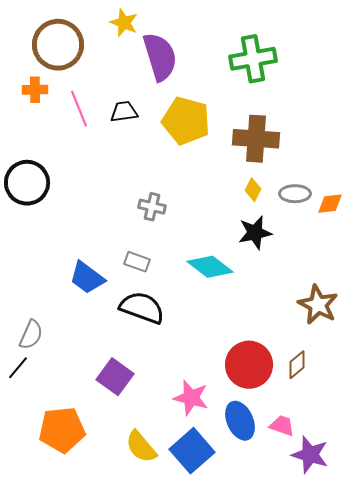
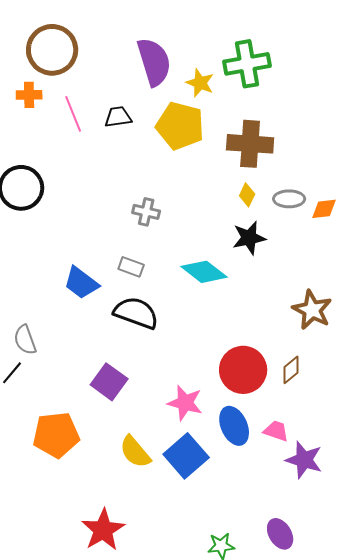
yellow star: (124, 23) -> (200, 83), moved
gray semicircle: (31, 335) -> (25, 340), turned 136

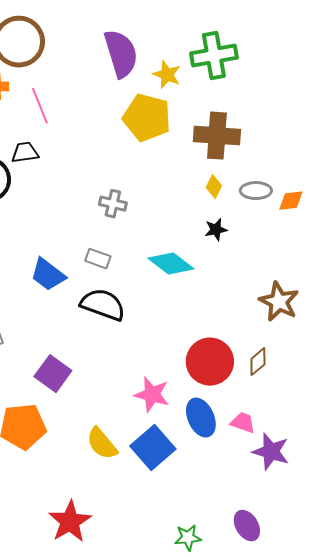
black trapezoid: (118, 117) -> (25, 153), moved
black star: (249, 238) -> (216, 230), size x0.7
purple square: (109, 382) -> (53, 374), moved

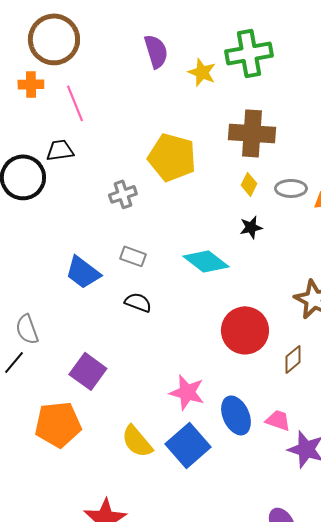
purple semicircle: (121, 54) -> (156, 51), size x0.7
yellow pentagon: (147, 118) -> (172, 157), moved
gray cross: (113, 204) -> (123, 194), moved, turned -32
black semicircle: (103, 305) -> (138, 302), size x0.6
red circle: (210, 362) -> (245, 330), moved

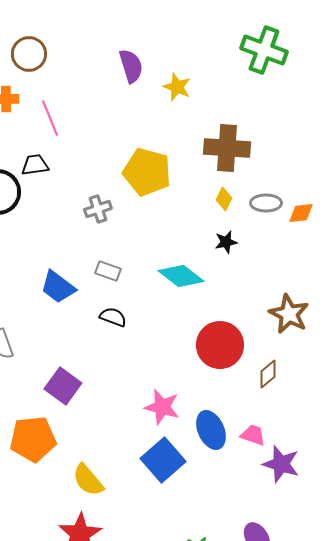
brown circle: (54, 39) -> (29, 54), size x0.7
green cross: (249, 53) -> (264, 50), moved, turned 30
yellow semicircle: (137, 441) -> (88, 480), moved

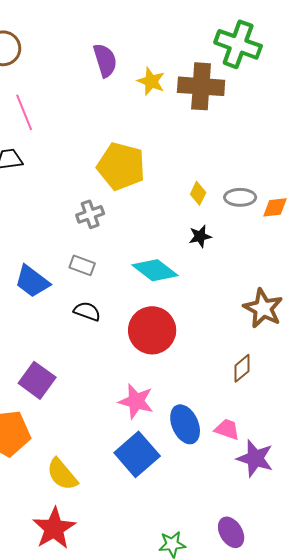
brown cross: (227, 148) -> (201, 86), moved
gray cross: (98, 209) -> (90, 214), moved
red circle: (220, 345) -> (152, 330), moved

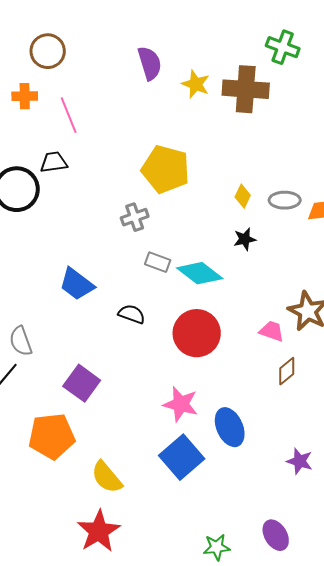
green cross: (238, 44) -> (283, 47), size x0.7
gray rectangle: (82, 265) -> (158, 262), moved
pink trapezoid: (227, 429) -> (272, 331), moved
purple star: (255, 458) -> (300, 461), size x0.7

